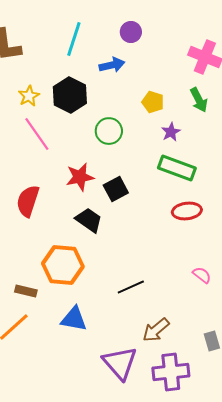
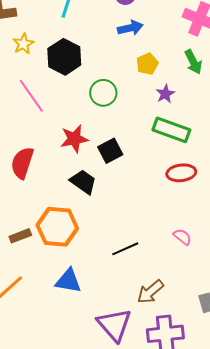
blue arrow: (112, 65) -> (130, 28), moved
yellow star: (29, 96) -> (23, 44), moved
yellow pentagon: (153, 102) -> (147, 64), turned 30
pink semicircle: (202, 275) -> (182, 237), moved
brown rectangle: (26, 291) -> (20, 236), moved, turned -35

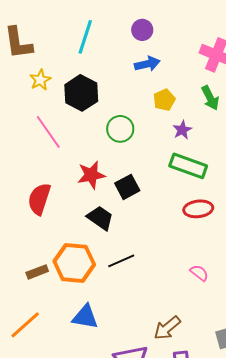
black line: (125, 249) -> (121, 261), moved

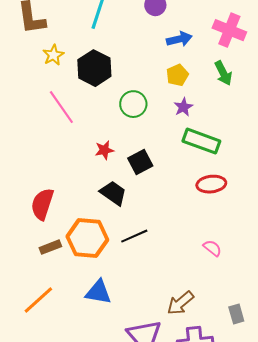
blue arrow: (147, 64) -> (179, 39), moved
purple star: (182, 130) -> (183, 107), moved
red star: (91, 175) -> (104, 150), size x0.7
red semicircle: (39, 199) -> (42, 204), moved

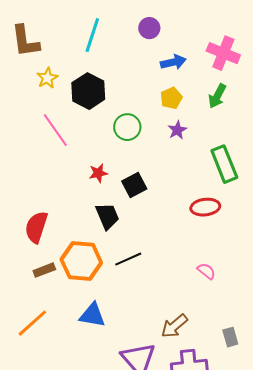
green arrow: (223, 73) -> (217, 96), turned 55
green rectangle: (201, 141) -> (224, 164), moved, turned 48
black trapezoid: (113, 193) -> (107, 216), turned 32

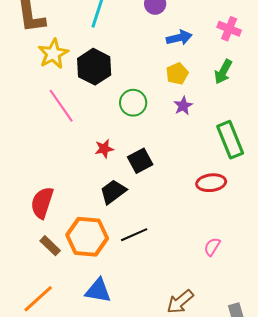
pink cross: (223, 53) -> (229, 29), size x0.7
yellow star: (47, 78) -> (53, 54), size x1.4
black trapezoid: (107, 216) -> (113, 192), turned -104
brown rectangle: (44, 270) -> (50, 246), turned 65
pink semicircle: (206, 271) -> (212, 247), turned -96

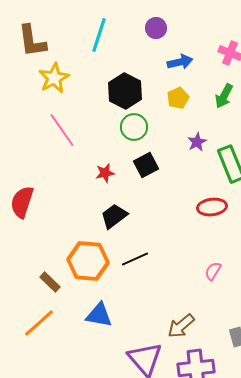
black hexagon: (94, 67) -> (125, 91), moved
purple star: (183, 106) -> (197, 142), moved
black square: (140, 161) -> (146, 165), moved
red semicircle: (42, 203) -> (22, 202), moved
brown rectangle: (50, 246) -> (50, 282), moved

